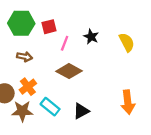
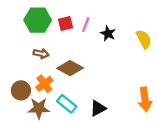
pink line: (65, 43) -> (86, 25), moved
brown diamond: (69, 71) -> (70, 68), moved

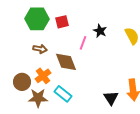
pink line: (86, 25) -> (83, 43), moved
brown diamond: (70, 68) -> (66, 62), turned 40
black triangle: (98, 108) -> (111, 98), moved, turned -35

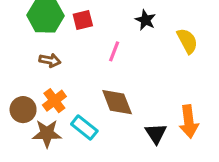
black star: (100, 31) -> (145, 20), moved
brown diamond: (66, 62) -> (117, 102), moved

